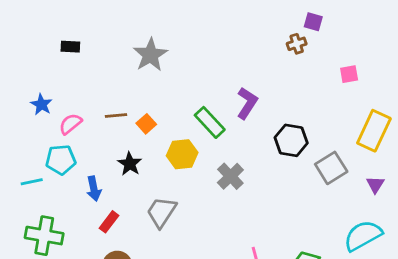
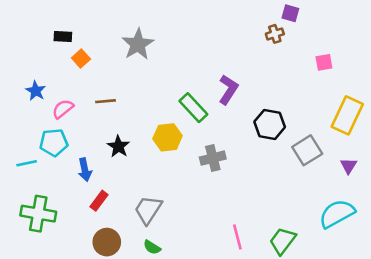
orange square: (146, 124) -> (81, 58), moved
gray cross: (230, 176) -> (213, 158), turned 30
gray trapezoid: (161, 212) -> (148, 210), moved

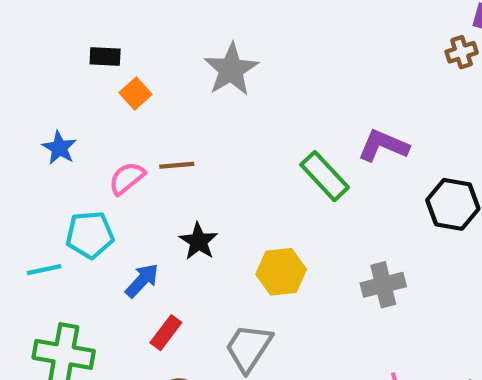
purple L-shape: (228, 90) -> (383, 146), turned -100
pink semicircle: (63, 109) -> (127, 178), moved
yellow hexagon: (168, 137) -> (281, 272), moved
gray cross: (213, 158) -> (383, 285), moved
blue arrow: (85, 170) -> (142, 280), turned -125

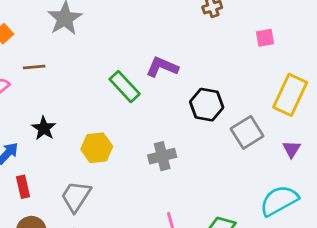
brown line: (177, 165) -> (34, 67), moved
red rectangle: (166, 333) -> (23, 187), turned -50

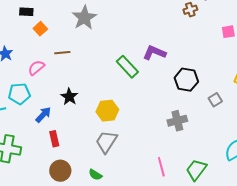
gray square: (247, 132) -> (215, 100), size x0.6
gray cross: (162, 156) -> (177, 121), moved
gray trapezoid: (76, 196) -> (106, 142), moved

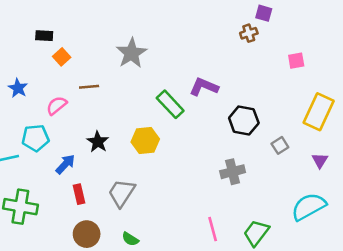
gray star: (84, 18) -> (131, 53), moved
yellow hexagon: (107, 111) -> (145, 140), moved
gray trapezoid: (106, 142) -> (122, 193), moved

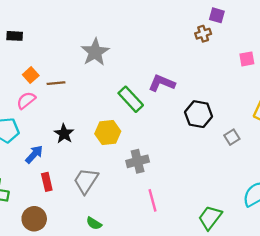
orange square: (62, 57) -> (31, 75), moved
gray cross: (233, 172) -> (138, 161), moved
pink line: (213, 229) -> (153, 200), moved
brown circle: (87, 234) -> (34, 219), moved

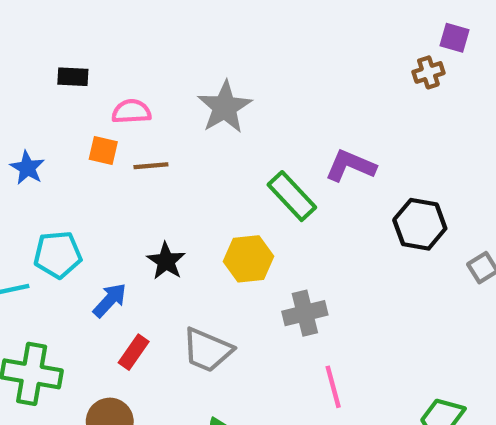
orange square: (31, 75) -> (103, 151), turned -35
pink semicircle: (26, 100) -> (131, 111), moved, turned 36
gray trapezoid: (86, 181) -> (207, 350), turned -100
red rectangle: (47, 182) -> (134, 352), turned 48

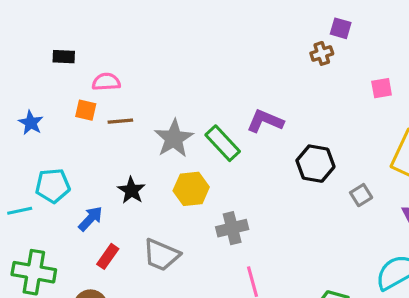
gray star: (225, 107) -> (174, 138), moved

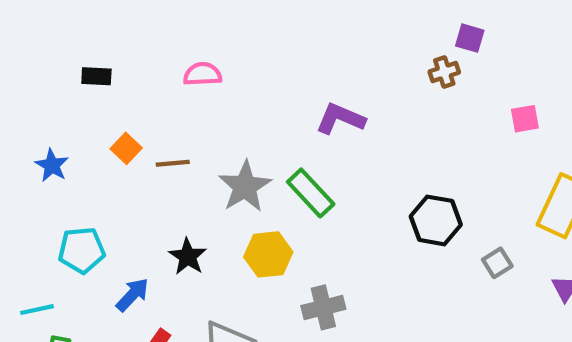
pink semicircle: (106, 82) -> (202, 74), moved
orange square: (86, 110) -> (126, 148), turned 30
purple L-shape: (265, 121) -> (340, 119), moved
cyan line: (20, 211) -> (37, 310), moved

